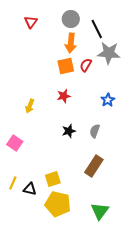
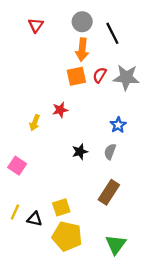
gray star: (109, 53) -> (126, 77), moved
red star: (64, 96) -> (60, 110), moved
blue star: (108, 100) -> (118, 125), moved

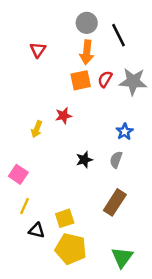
red triangle: (36, 25) -> (38, 50), moved
yellow line: (15, 212) -> (24, 206), moved

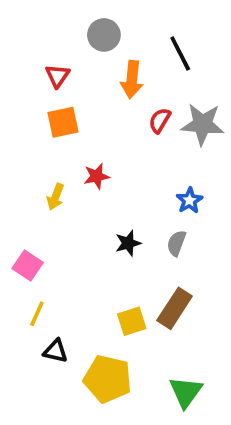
gray circle: (87, 23) -> (104, 35), moved
orange square: (81, 80) -> (63, 122), moved
yellow square: (65, 218) -> (132, 321), moved

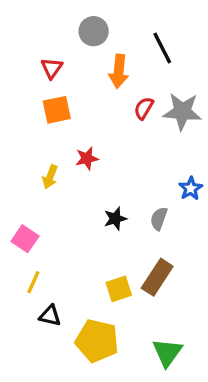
blue star: (189, 200) -> (191, 188), moved

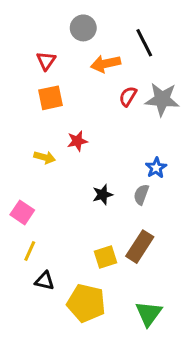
orange arrow: (119, 71) -> (106, 64), turned 72
yellow arrow: (50, 177) -> (45, 157), turned -96
blue star: (191, 188) -> (156, 168), moved

